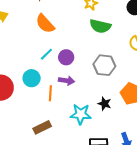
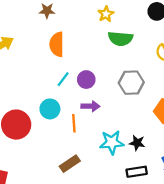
orange semicircle: (45, 24) -> (57, 44), turned 50
black star: (105, 104) -> (137, 143), moved

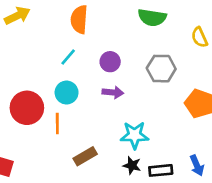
cyan line: (63, 79) -> (68, 57), moved
orange line: (74, 123) -> (57, 124), moved
black star: (137, 143) -> (132, 165), moved

